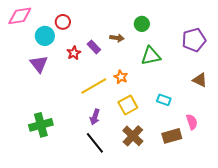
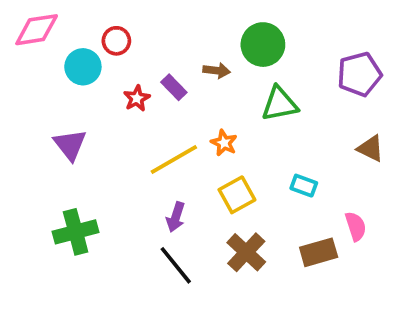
green circle: (142, 24) -> (263, 45), size x1.5
purple triangle: (39, 64) -> (70, 145), moved

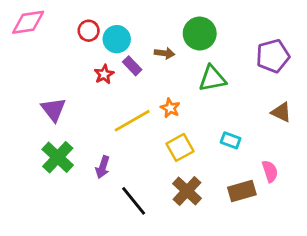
cyan circle: (83, 67) -> (117, 39), moved
purple arrow: (176, 217) -> (103, 167), moved
green cross: (76, 232) -> (58, 157), moved, turned -32

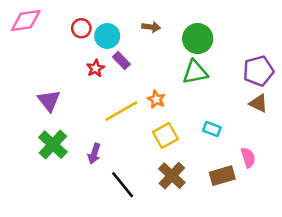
green circle: (200, 34) -> (198, 39), moved
brown arrow: (165, 53) -> (151, 27), moved
purple pentagon: (273, 56) -> (258, 71), moved

